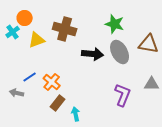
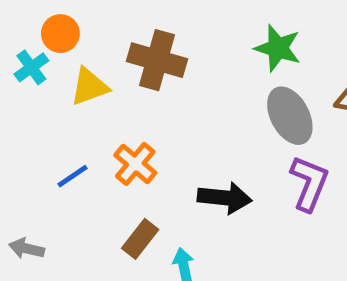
black arrow: (93, 54) -> (225, 198), moved
orange cross: (52, 82) -> (135, 164), moved
gray arrow: (17, 93) -> (27, 249), moved
purple L-shape: (123, 95) -> (309, 183), moved

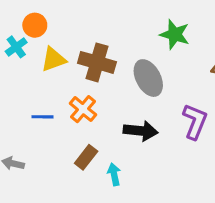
brown cross: (157, 60) -> (97, 62), moved
gray ellipse: (290, 116) -> (148, 78), moved
blue line: (72, 176) -> (43, 117), turned 35

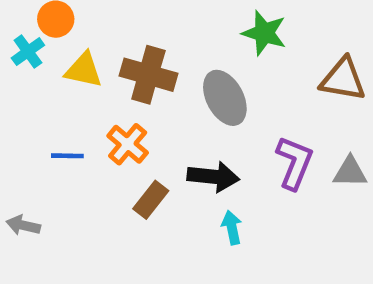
yellow triangle: (53, 59) -> (84, 70), turned 32
brown rectangle: (86, 157) -> (151, 200), moved
cyan arrow: (114, 174) -> (232, 228), moved

